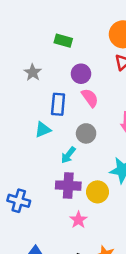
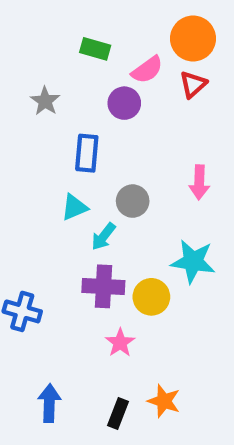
pink semicircle: (90, 98) -> (147, 70), moved, turned 90
cyan triangle: (43, 130) -> (74, 207), moved

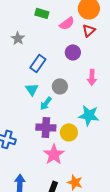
purple circle: (124, 103) -> (73, 52), moved
blue rectangle: (87, 153) -> (38, 63), turned 30
cyan triangle: (74, 207) -> (32, 89), turned -40
pink star: (120, 343) -> (54, 154), size x1.5

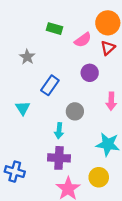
cyan triangle: (32, 89) -> (23, 108), moved
cyan arrow: (46, 103) -> (59, 131), turned -32
yellow circle: (69, 132) -> (99, 177), moved

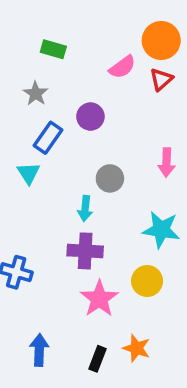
green rectangle: (54, 29) -> (53, 49), moved
purple circle: (90, 73) -> (90, 117), moved
blue rectangle: (50, 85) -> (48, 138), moved

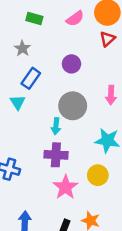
pink semicircle: (122, 67) -> (75, 19), moved
purple circle: (90, 117) -> (71, 64), moved
gray circle: (110, 178) -> (73, 106), size x1.5

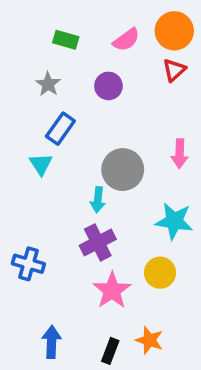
purple circle: (71, 64) -> (108, 86), moved
purple cross: (56, 155) -> (98, 242), turned -30

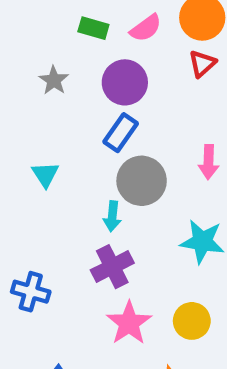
green rectangle: (66, 40) -> (93, 28), moved
purple circle: (108, 86) -> (125, 82), size x1.4
blue rectangle: (60, 129) -> (121, 133), moved
yellow circle: (160, 273) -> (192, 321), moved

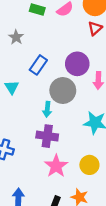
purple circle: (125, 82) -> (77, 64), moved
blue rectangle: (121, 133) -> (38, 65), moved
purple cross: (112, 267) -> (47, 136), turned 35

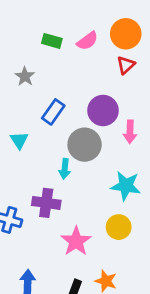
purple cross: (47, 136) -> (46, 203), moved
yellow circle: (89, 165) -> (119, 227), moved

